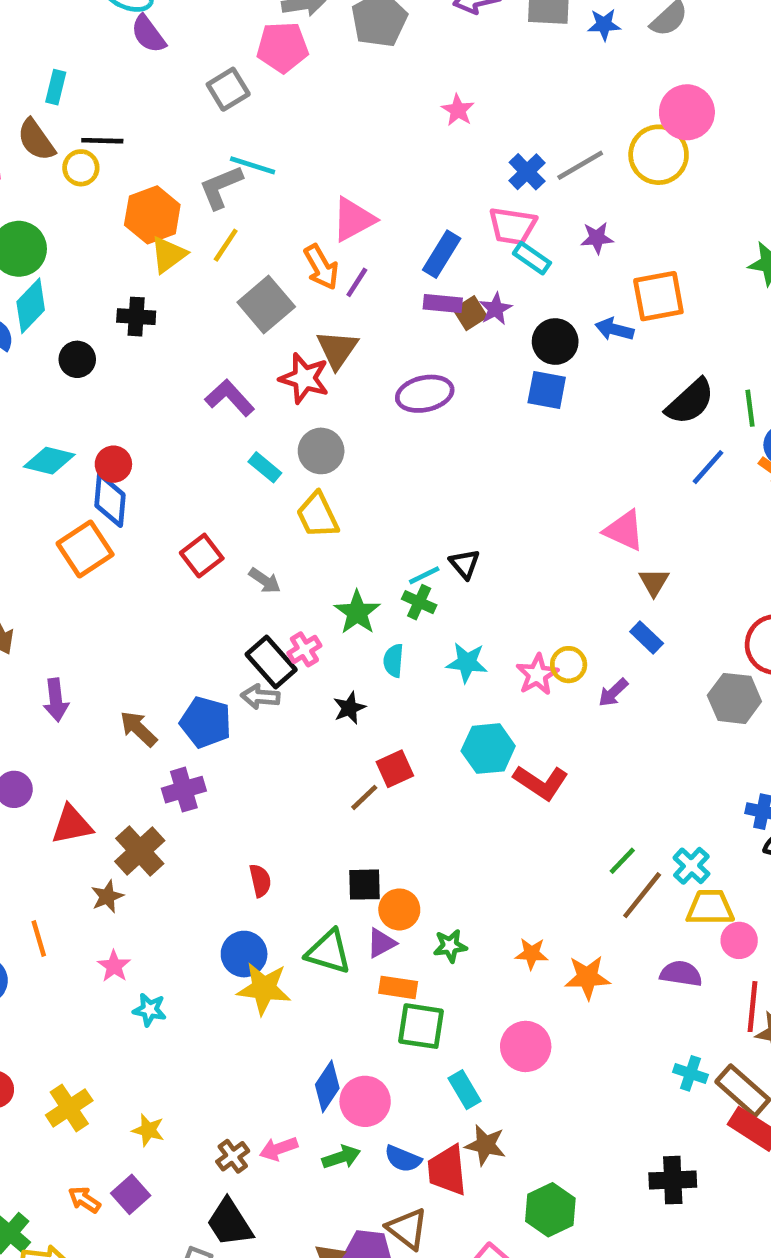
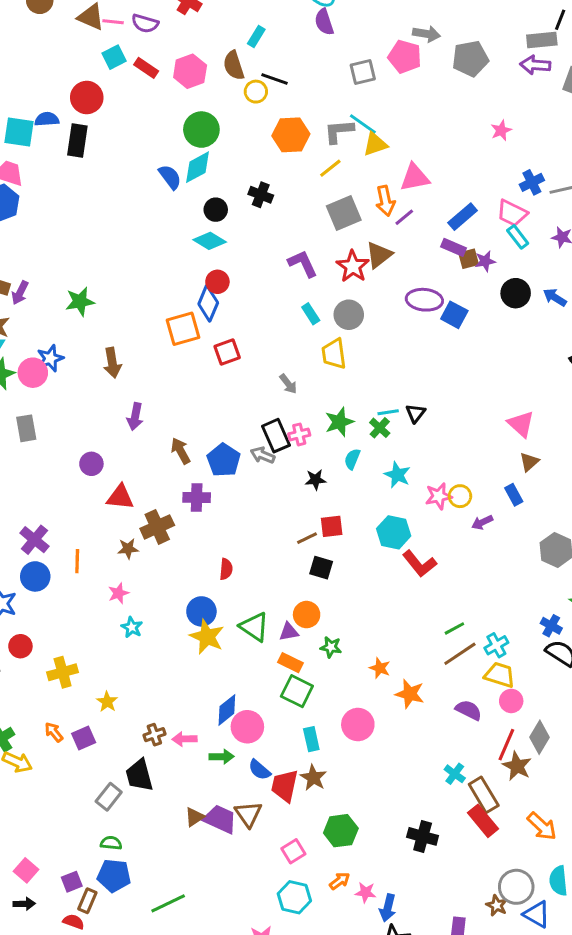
yellow triangle: (168, 255) -> (375, 144), moved
blue square: (547, 390) -> (454, 315), moved
cyan diamond: (49, 461) -> (210, 241), moved
red square: (202, 556) -> (227, 352), moved
black square: (365, 885) -> (321, 568), moved

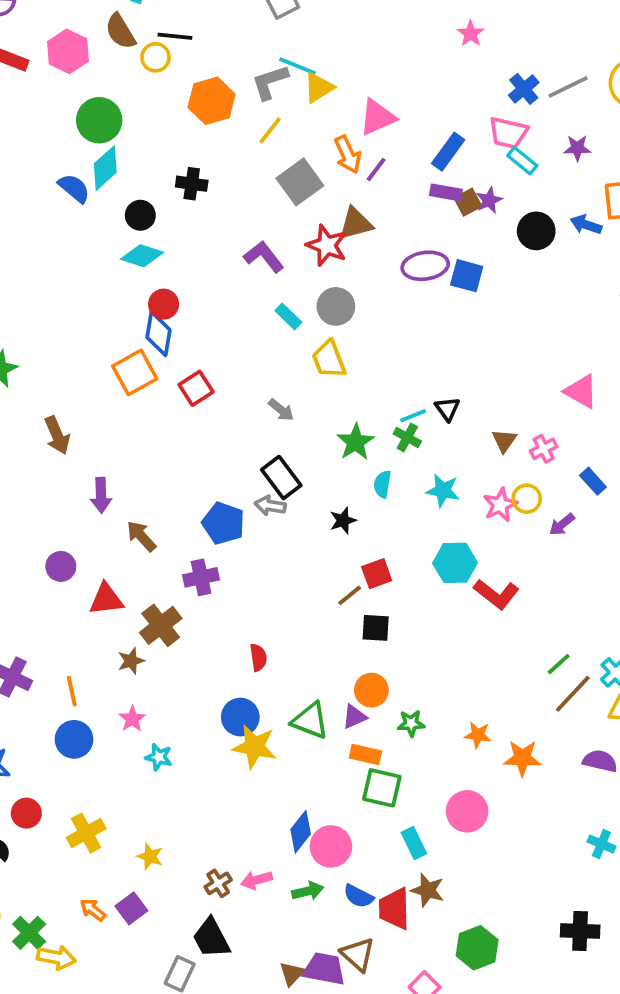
brown triangle: (379, 255) -> (356, 223), turned 36
pink cross: (299, 434) -> (544, 449), moved
brown arrow: (181, 451) -> (141, 536), moved
brown triangle: (529, 462) -> (504, 441), moved
blue circle: (35, 576) -> (74, 739), moved

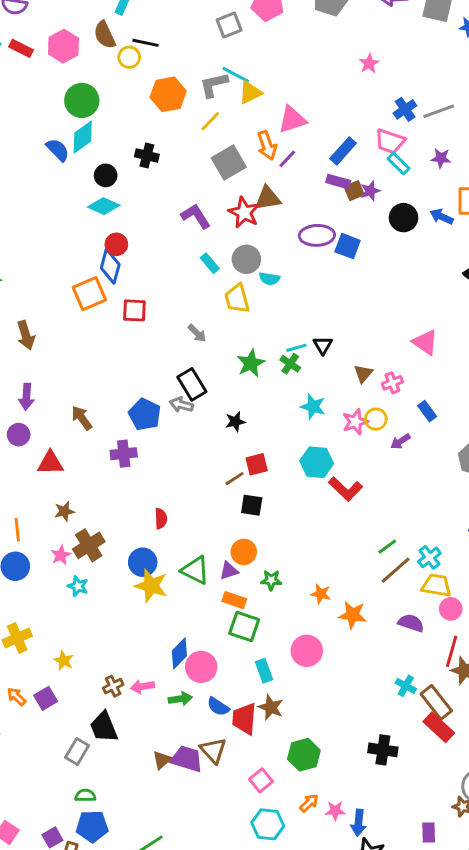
red square: (196, 388) -> (134, 310), turned 30
cyan semicircle: (382, 484) -> (270, 279), moved, turned -96
purple arrow: (101, 495) -> (26, 397), moved
brown cross: (161, 625) -> (89, 545), moved

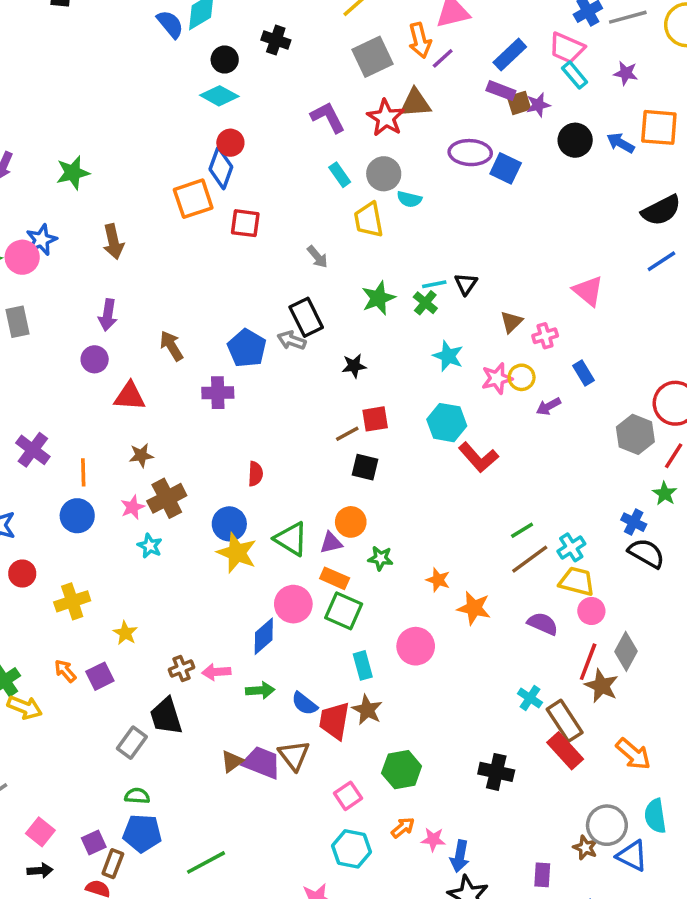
pink circle: (201, 667) -> (293, 604), moved

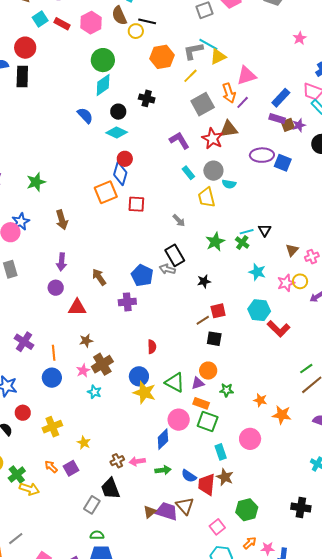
blue semicircle: (170, 24) -> (85, 116), moved

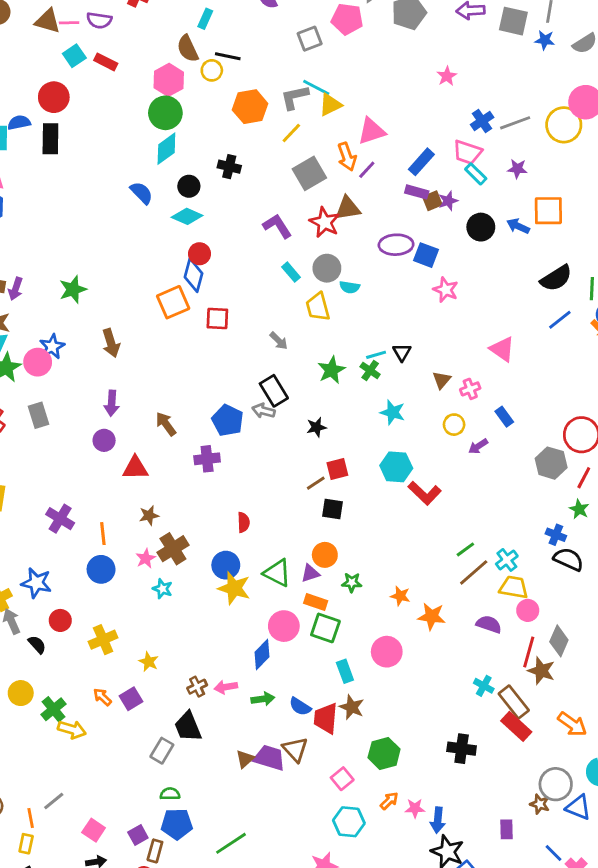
pink hexagon: (91, 23) -> (169, 80), moved
pink star: (286, 283) -> (446, 290), moved, turned -30

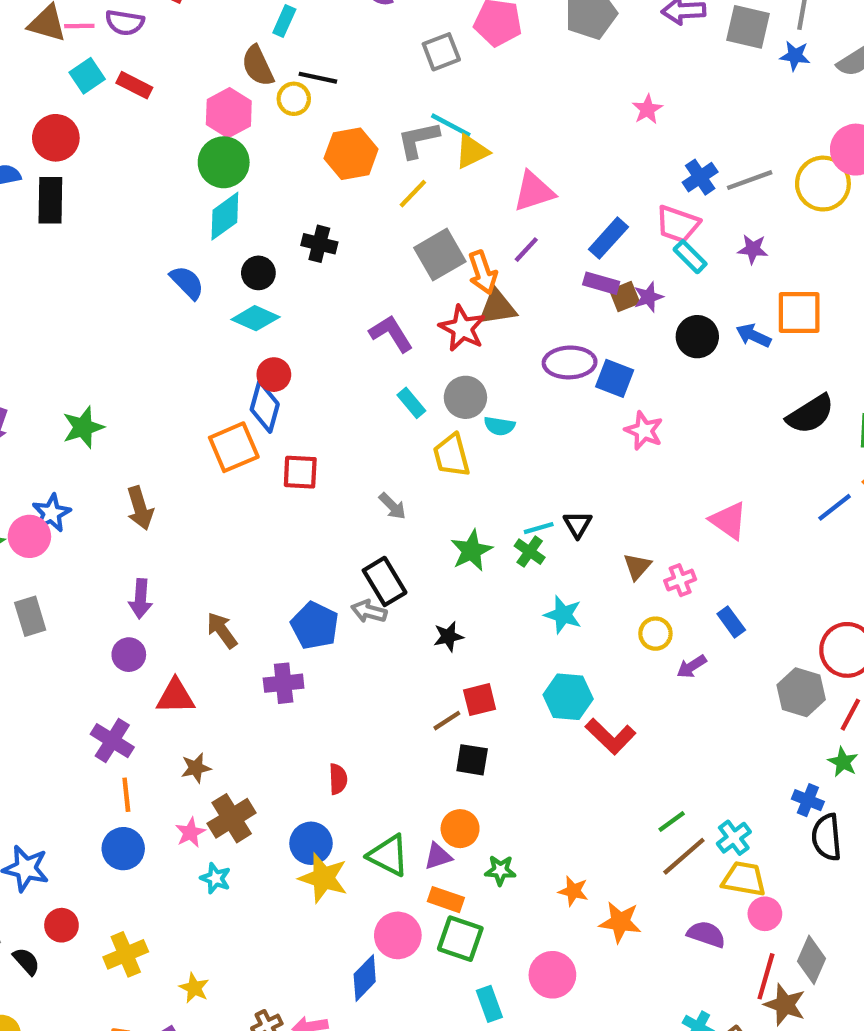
orange arrow: (347, 157) -> (483, 273), moved
blue line: (560, 320) -> (835, 507), moved
purple cross: (60, 519) -> (112, 741), moved
black semicircle: (568, 559) -> (827, 837), turned -120

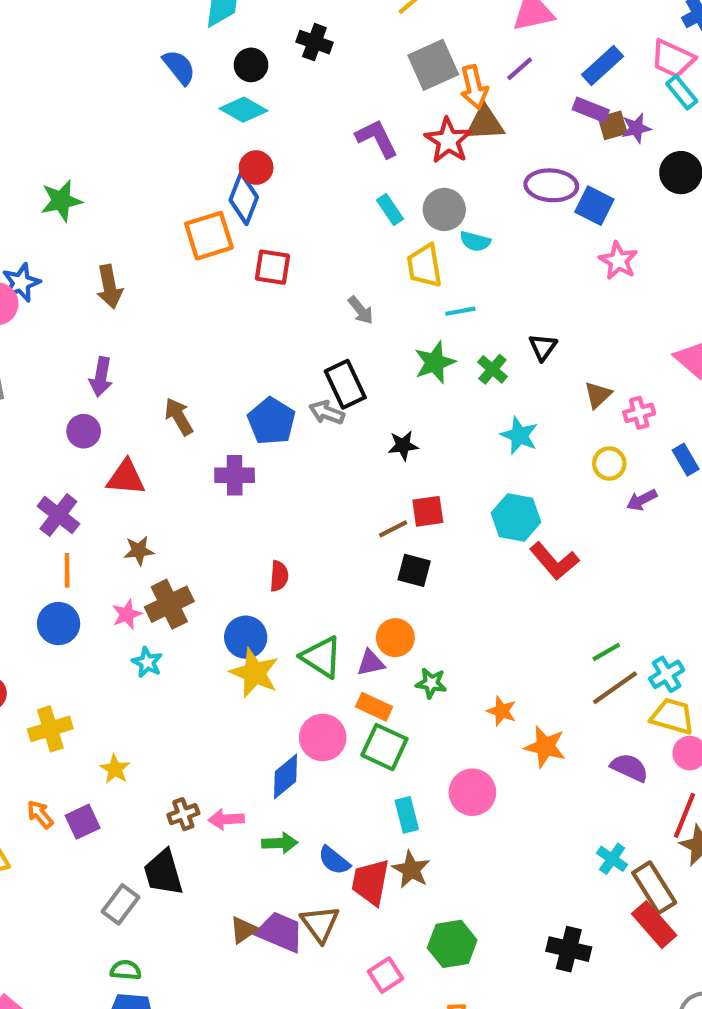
cyan line: (539, 528) -> (460, 311), moved

